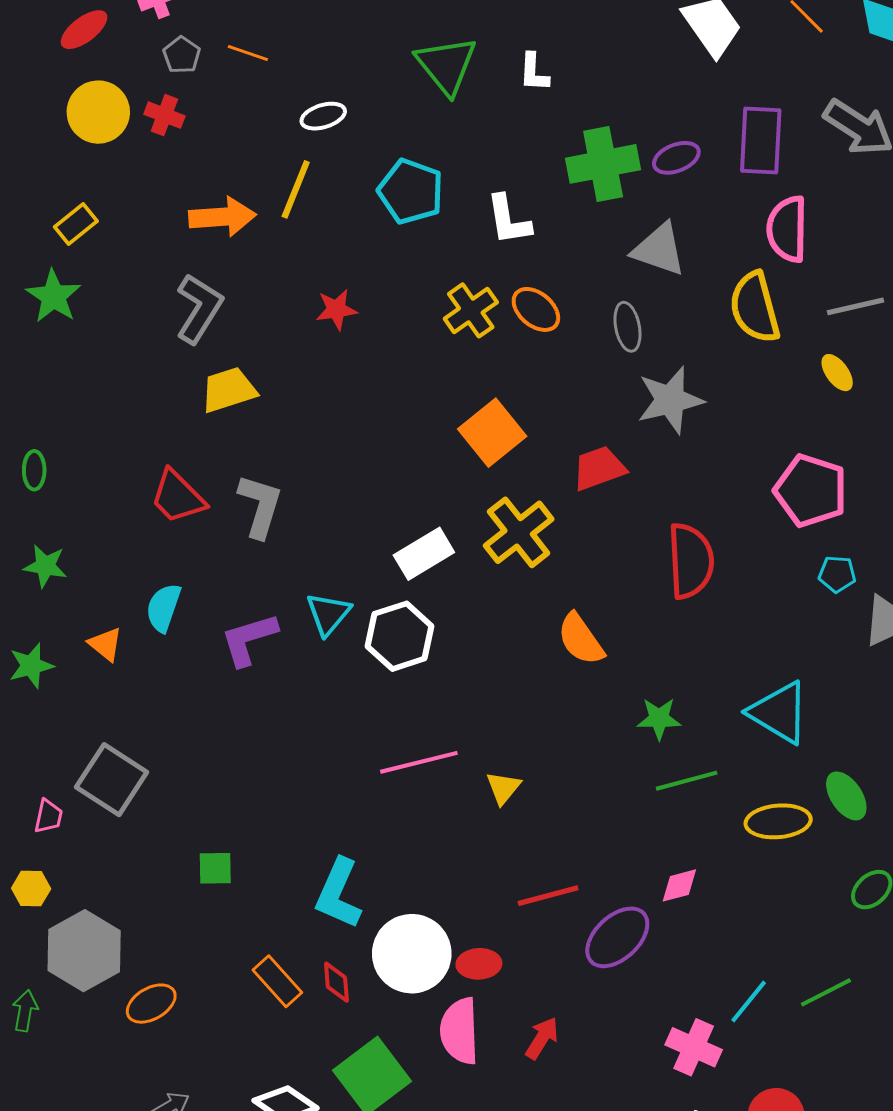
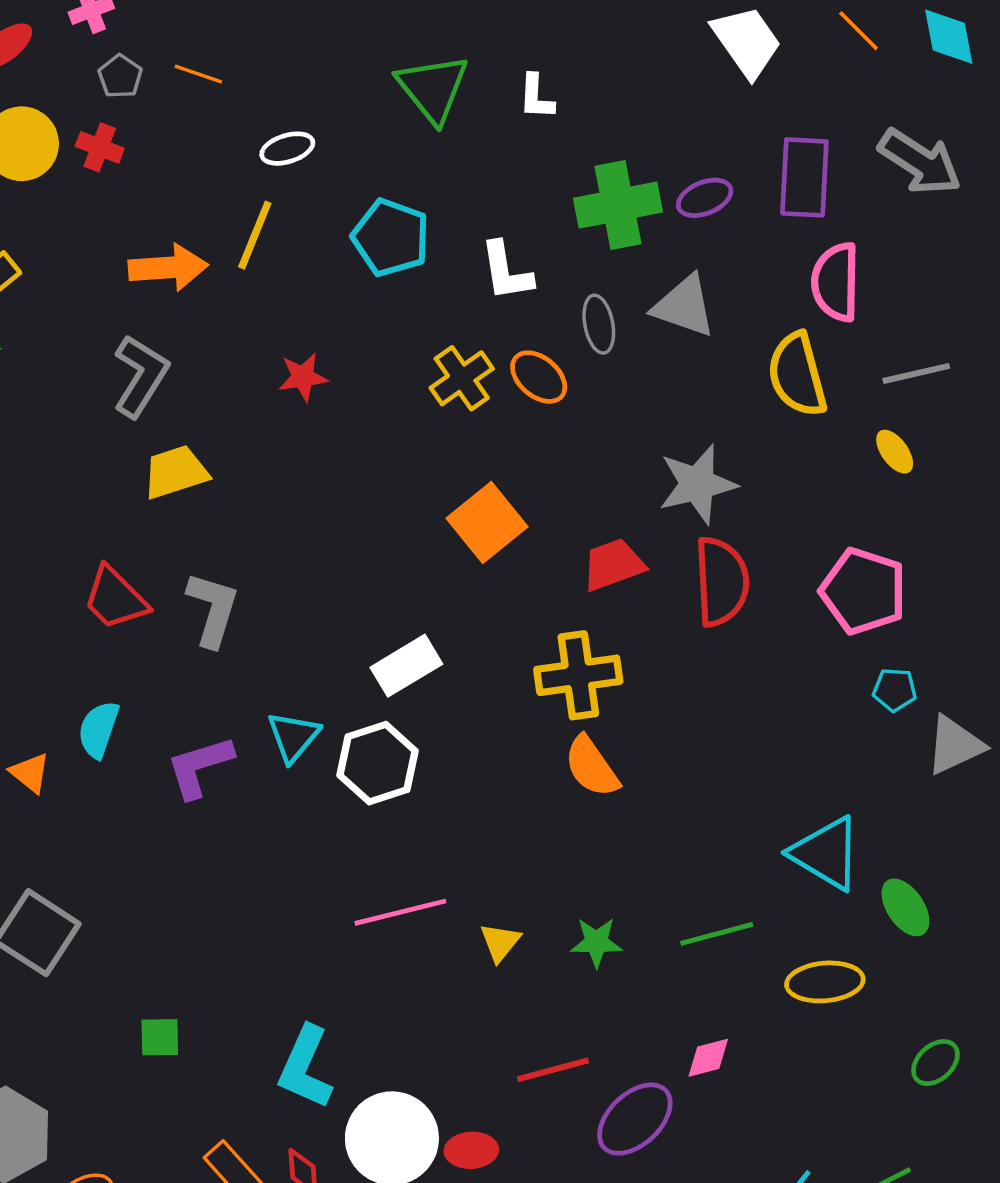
gray ellipse: (627, 327) -> (599, 324), moved
yellow cross: (519, 532) -> (578, 675), moved, turned 30
red semicircle: (691, 561) -> (721, 581), moved
green star: (659, 719) -> (596, 942), moved
green ellipse: (846, 796) -> (905, 907), moved

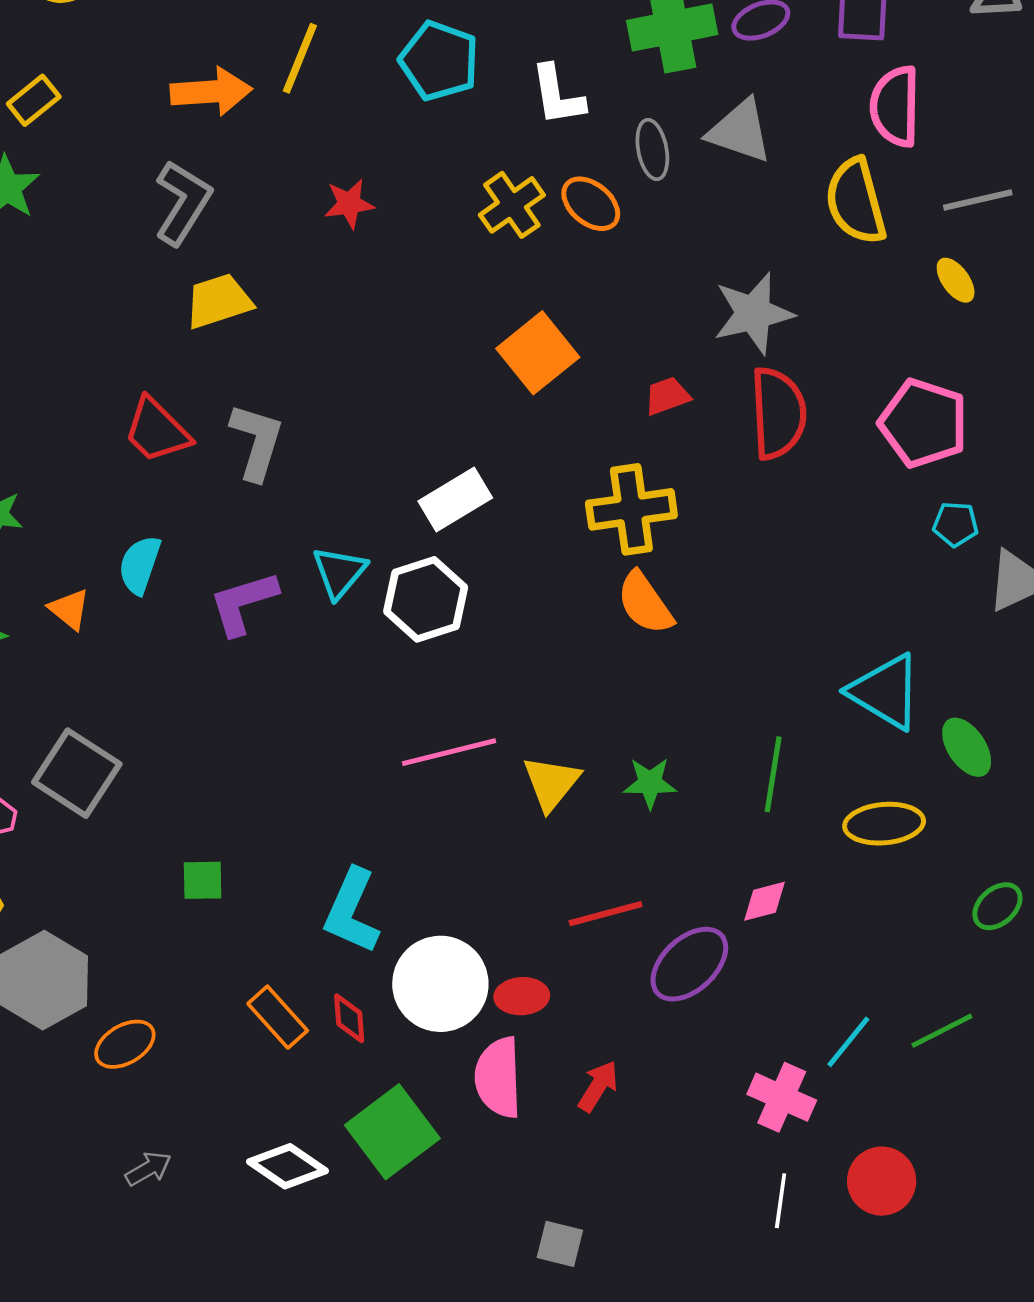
red trapezoid: (613, 565) -> (667, 396), size x0.7
green line: (717, 934) -> (773, 774), turned -66
yellow triangle: (500, 942) -> (551, 783), size x1.4

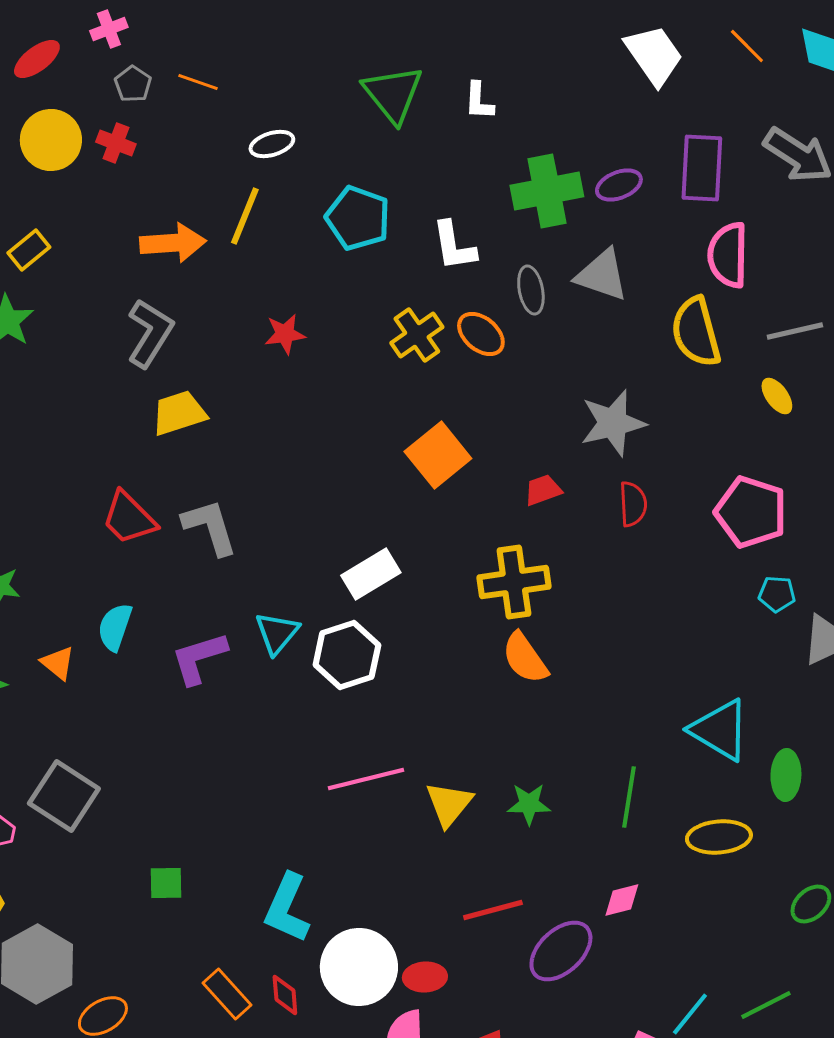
red semicircle: (778, 413) -> (633, 504), size x0.6
gray L-shape: (257, 442) -> (210, 527), turned -34
green ellipse: (967, 747) -> (786, 775), turned 36

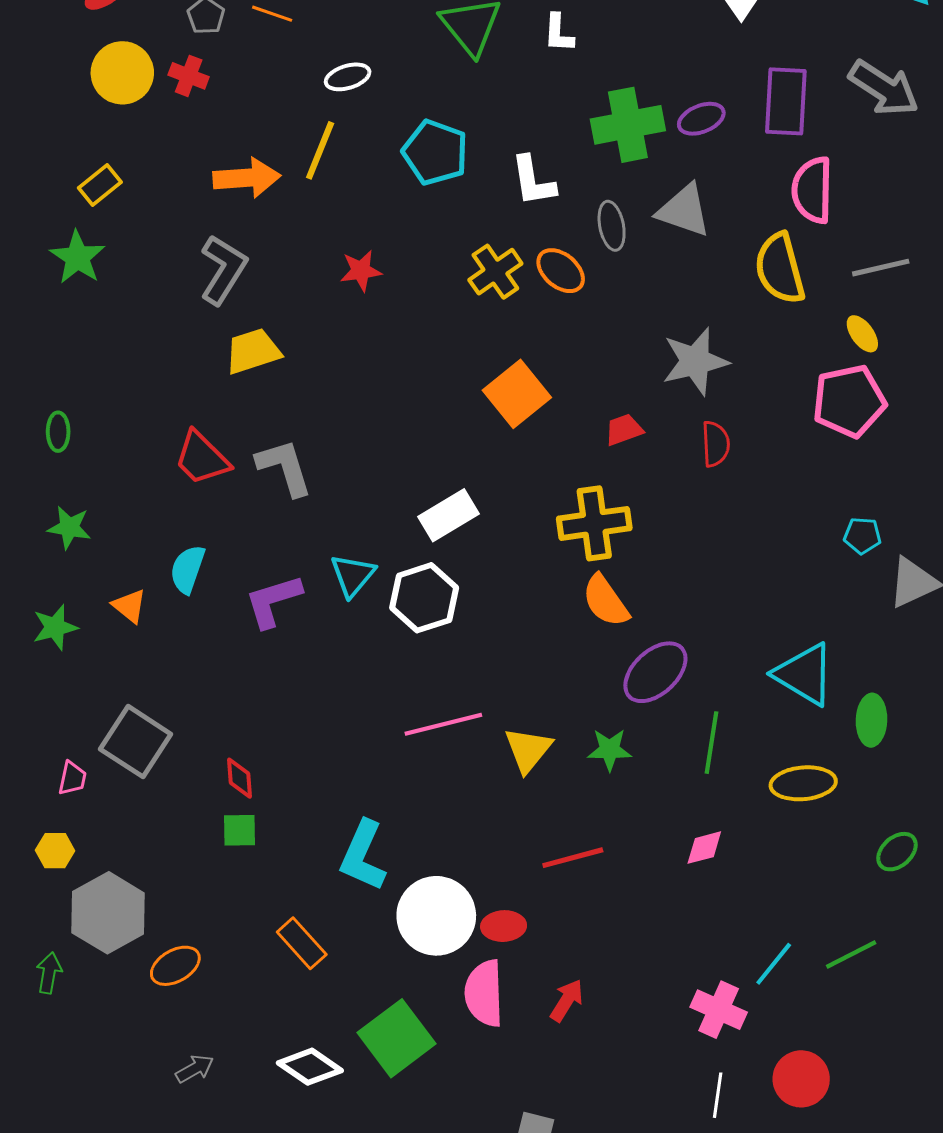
pink pentagon: (751, 512) -> (849, 401), moved, turned -30
purple ellipse: (561, 951) -> (655, 672), moved
red diamond: (285, 995) -> (240, 778), moved

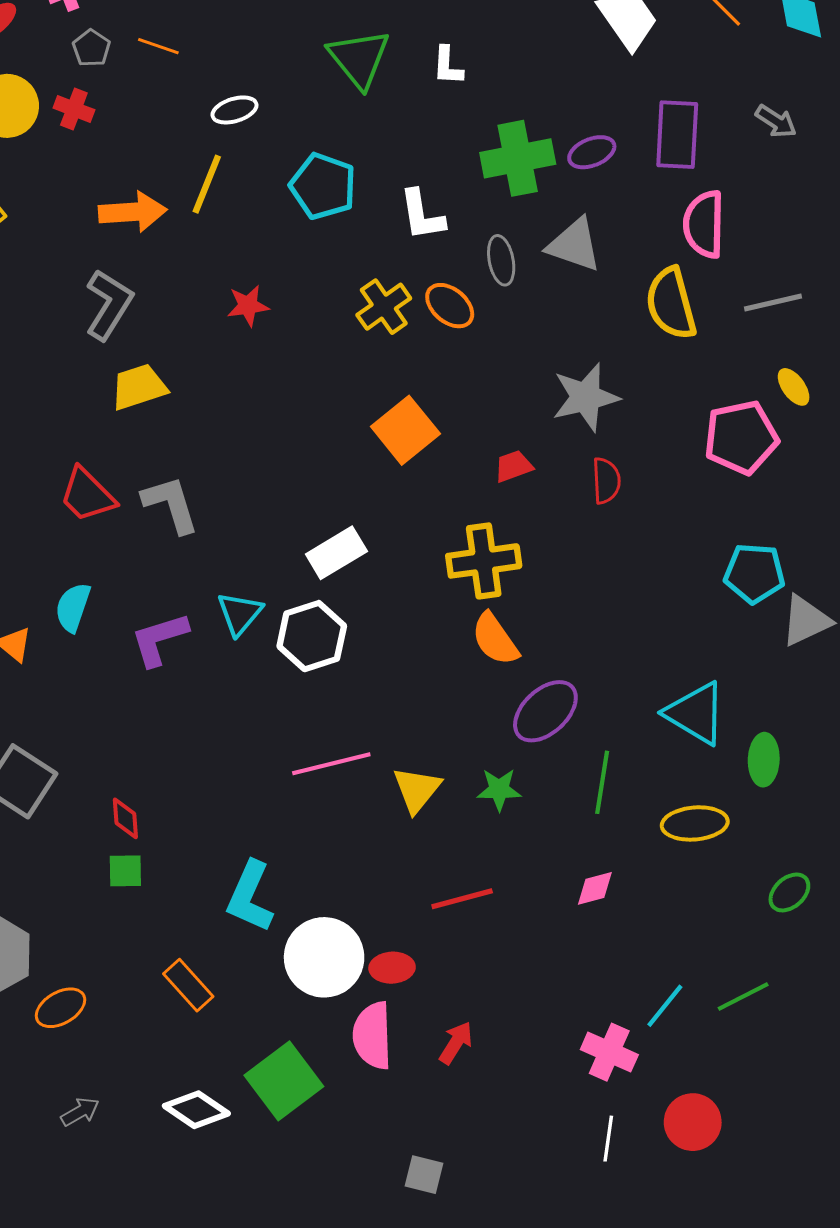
gray arrow: (884, 88) -> (776, 121), size x0.6
yellow ellipse: (862, 334) -> (794, 387), moved
cyan pentagon: (862, 536) -> (754, 573), size x1.6

